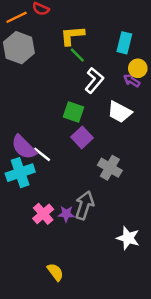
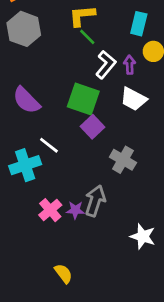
purple arrow: (132, 80) -> (130, 65), moved, turned 56
green square: (74, 112) -> (83, 99), size x1.4
purple semicircle: (24, 147) -> (26, 100), moved

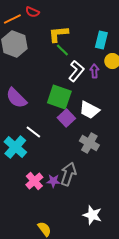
white trapezoid: (134, 99) -> (89, 110), moved
cyan cross: (25, 165) -> (15, 147), turned -30
white star: (143, 236) -> (92, 215), moved

